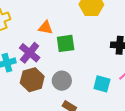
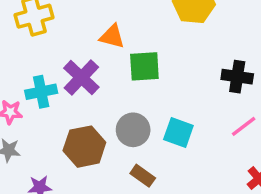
brown hexagon: (32, 80) -> (84, 147), moved
cyan square: (102, 84) -> (178, 132), moved

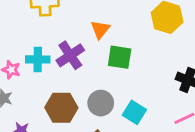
orange triangle: (112, 36) -> (100, 29), turned 42

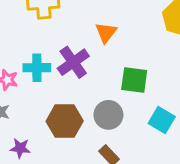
green square: (120, 57) -> (134, 80), moved
cyan square: (134, 112) -> (162, 120), moved

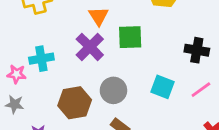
purple cross: (73, 62) -> (90, 47), moved
green square: (134, 80) -> (130, 37), moved

